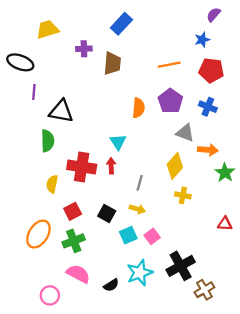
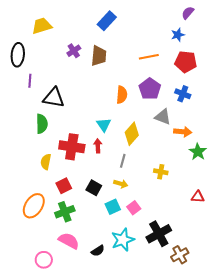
purple cross: (84, 49) -> (74, 51), moved, turned -32
black ellipse: (20, 62) -> (18, 55), turned 75
yellow diamond: (175, 166) -> (132, 134), moved

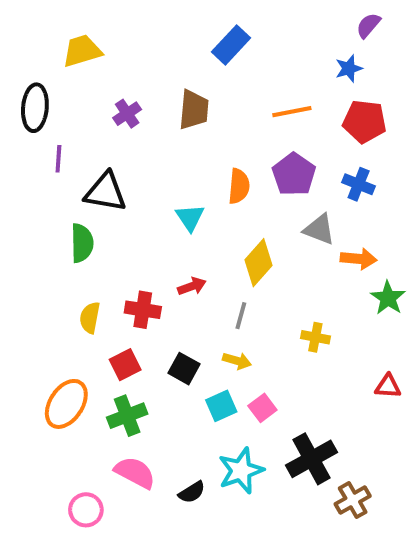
blue rectangle: (107, 21) -> (231, 45), moved
purple cross: (74, 51) -> (127, 114), moved
cyan triangle: (104, 125) -> (190, 218), moved
red arrow: (98, 146) -> (192, 286), turned 72
red cross: (72, 147) -> (143, 310), moved, size x0.7

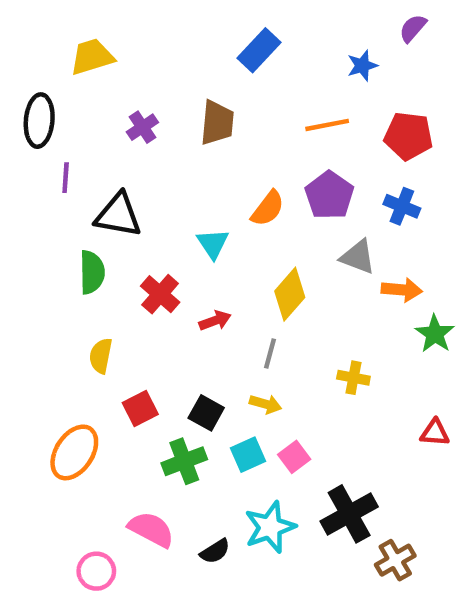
blue star: (349, 68) -> (362, 66), moved
orange semicircle: (239, 186) -> (268, 208), turned 32
red cross: (143, 310) -> (160, 294), moved, turned 32
green cross: (127, 416) -> (184, 461), moved

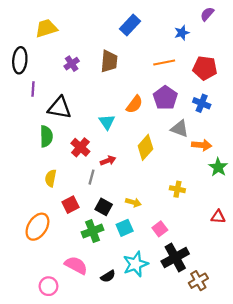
gray line: (270, 354) -> (91, 177), moved
pink square: (294, 457) -> (160, 229), moved

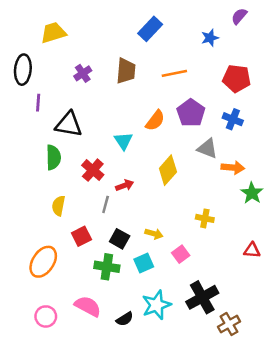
orange line: (164, 62) -> (174, 73), moved
pink square: (160, 229) -> (181, 254), moved
green cross: (93, 231) -> (107, 267), turned 30
pink circle: (48, 286) -> (46, 316), moved

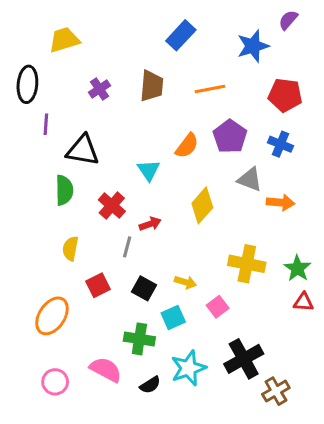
blue star: (210, 38) -> (253, 46), size x1.5
green star: (252, 193) -> (297, 268), moved
yellow cross: (205, 218) -> (247, 264), size x1.6
green cross: (107, 267) -> (139, 339), moved

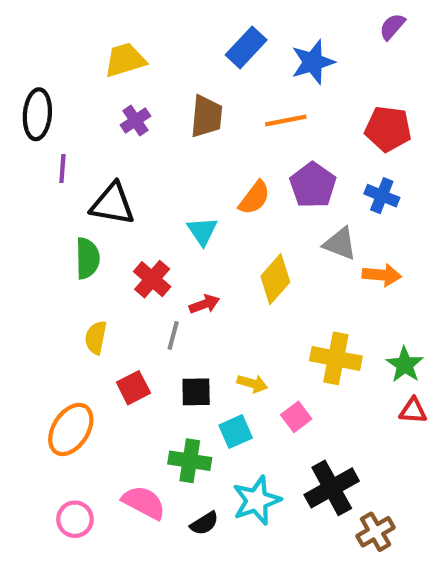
yellow trapezoid: (64, 40) -> (125, 60), moved
blue star: (253, 46) -> (313, 62), moved
black square: (144, 288) -> (196, 392), turned -30

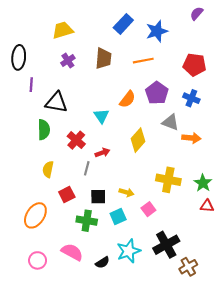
green cross: (190, 461) -> (87, 221), moved

